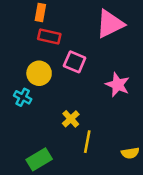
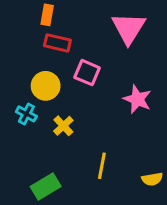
pink triangle: (110, 24) -> (128, 28), turned -32
yellow cross: (71, 119) -> (63, 126), moved

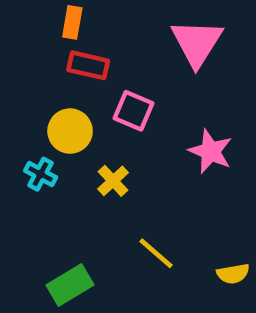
yellow cross: (63, 126) -> (113, 181), moved
yellow line: (102, 166) -> (156, 253), turned -60

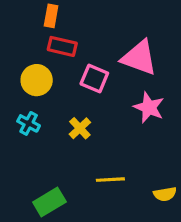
pink triangle: (197, 43) -> (139, 58), moved, turned -42
yellow circle: (70, 131) -> (37, 80), moved
yellow line: (156, 253) -> (110, 180), turned -44

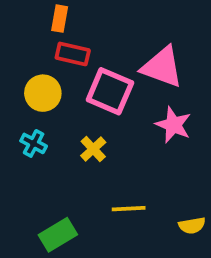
pink square: (94, 79) -> (110, 91), size x1.4

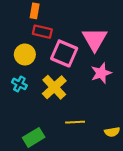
pink triangle: (162, 67) -> (95, 39), turned 40
pink star: (173, 125) -> (101, 73), turned 30
yellow cross: (93, 149) -> (54, 87), size x1.6

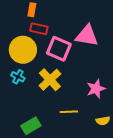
pink triangle: (95, 39) -> (87, 36), turned -50
yellow circle: (25, 55) -> (23, 50), size x1.4
pink star: (101, 73) -> (96, 89), moved

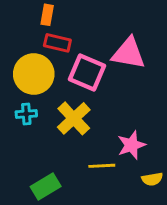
cyan cross: (18, 77) -> (26, 114), turned -32
pink star: (96, 89) -> (131, 145), moved

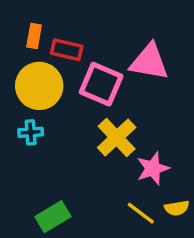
orange rectangle: (47, 15) -> (34, 36), moved
yellow cross: (74, 118) -> (117, 137), moved
yellow line: (102, 166) -> (141, 213), moved, turned 40

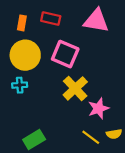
red rectangle: (67, 50) -> (51, 18), moved
pink triangle: (149, 62) -> (96, 21), moved

